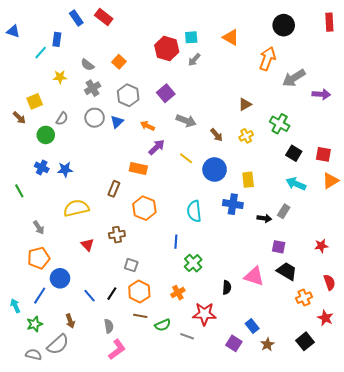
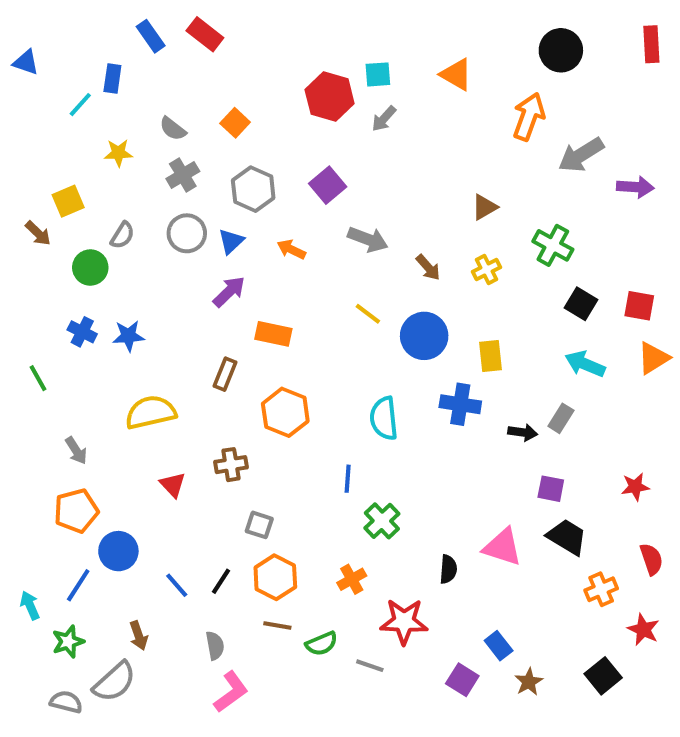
purple arrow: (157, 147) -> (229, 292), moved

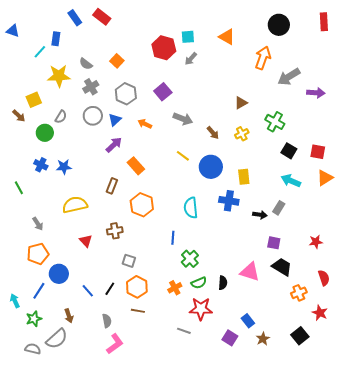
yellow star: (118, 153) -> (59, 76), size x1.6
orange rectangle: (273, 334) -> (136, 166), turned 36
green semicircle: (322, 644) -> (199, 283), moved

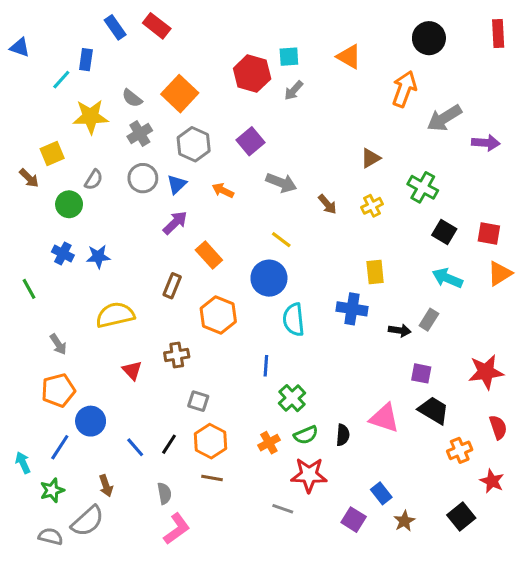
orange square: (117, 61) -> (180, 94), size x1.6
blue circle: (211, 167) -> (269, 278), moved
red star: (316, 242) -> (486, 372), size x1.6

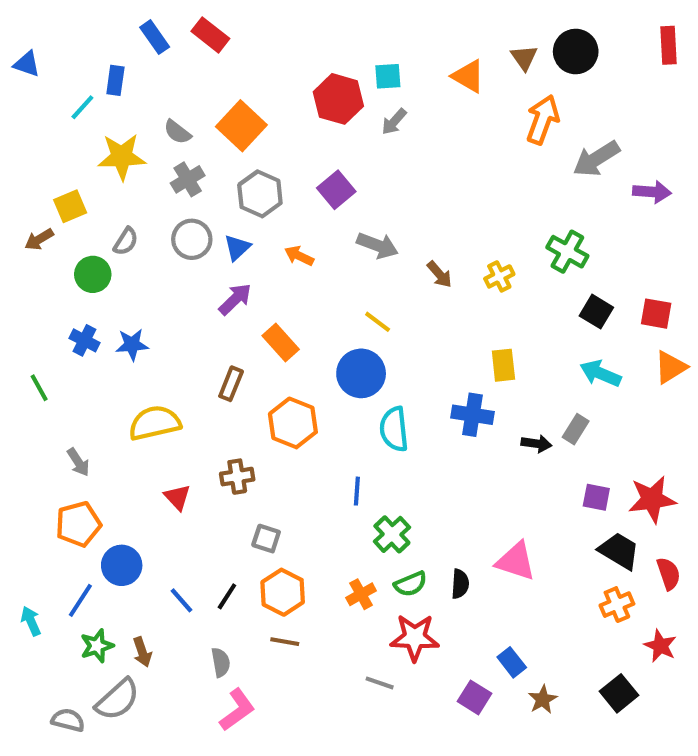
brown triangle: (370, 158) -> (524, 58), moved, turned -35
brown arrow: (29, 178) -> (39, 239), turned 105
purple square: (421, 373) -> (596, 497), moved
black trapezoid: (434, 410) -> (619, 551), moved
green star: (52, 490) -> (97, 646), moved

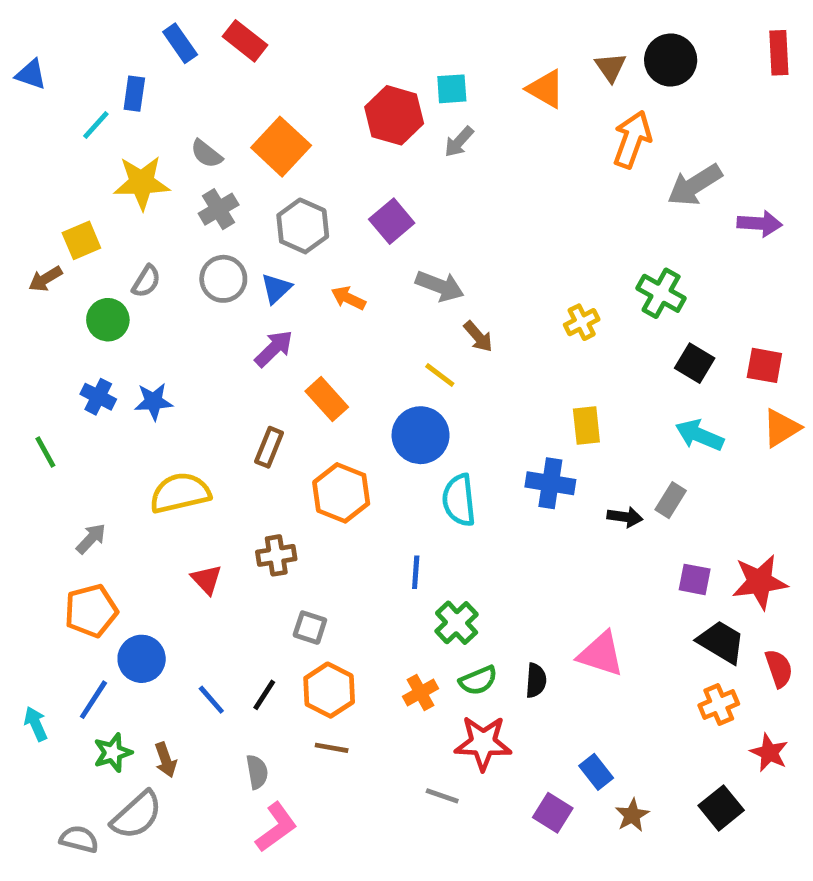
brown arrow: (439, 274) -> (478, 337), moved
gray arrow: (78, 462) -> (91, 539), turned -104

